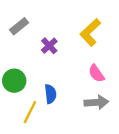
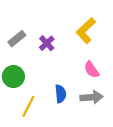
gray rectangle: (19, 26) -> (17, 39), moved
blue semicircle: (50, 94) -> (61, 94), moved

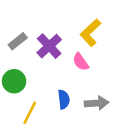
purple cross: (47, 43) -> (49, 46), size x1.5
pink semicircle: (92, 70) -> (81, 62), moved

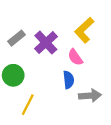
blue semicircle: (64, 99) -> (68, 80), moved

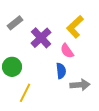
gray rectangle: (17, 38) -> (15, 23), moved

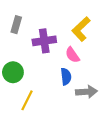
gray rectangle: (15, 23) -> (16, 25), turned -35
purple cross: (41, 38) -> (44, 41), turned 35

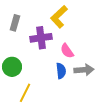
yellow L-shape: (81, 29) -> (59, 17), moved
gray arrow: (86, 92) -> (84, 70), moved

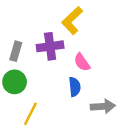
gray rectangle: (15, 23) -> (16, 51), moved
gray arrow: (84, 70) -> (103, 106), moved

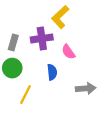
blue semicircle: (75, 87) -> (52, 72), moved

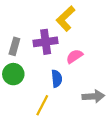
pink semicircle: (68, 52) -> (74, 56), turned 91
yellow line: (25, 95) -> (42, 105), moved

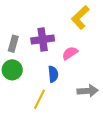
yellow L-shape: (66, 19) -> (80, 17), moved

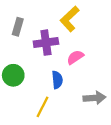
yellow L-shape: (80, 17) -> (70, 19), moved
gray rectangle: (13, 44) -> (18, 27), moved

